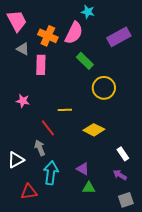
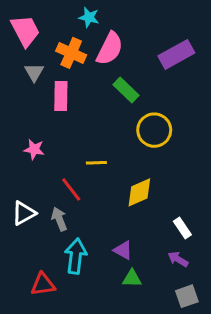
cyan star: (88, 12) -> (89, 17), moved
gray triangle: (23, 49) -> (34, 72), turned 32
yellow diamond: (94, 130) -> (139, 192), turned -50
white triangle: (16, 160) -> (24, 213), moved

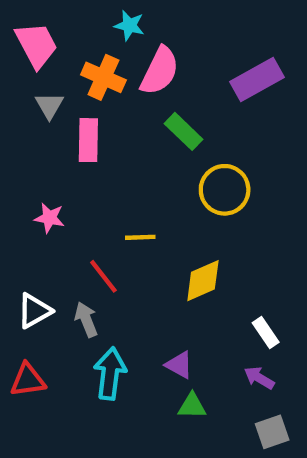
red triangle: (43, 284) -> (28, 380), moved

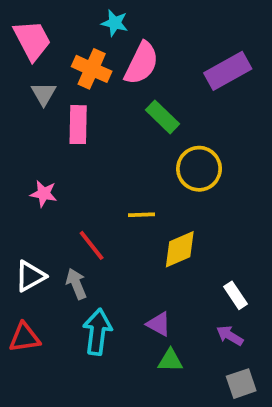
yellow line: (140, 237) -> (141, 215), moved

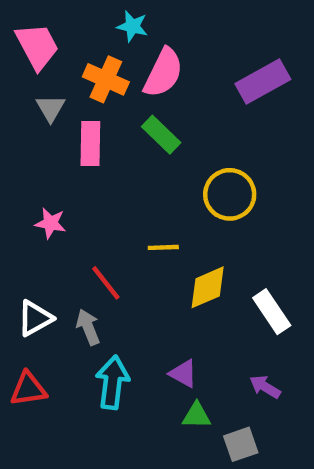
green rectangle: (163, 117) -> (161, 135), moved
white rectangle: (235, 295) -> (272, 312), moved, size x1.4
gray square: (241, 384) -> (241, 444), moved

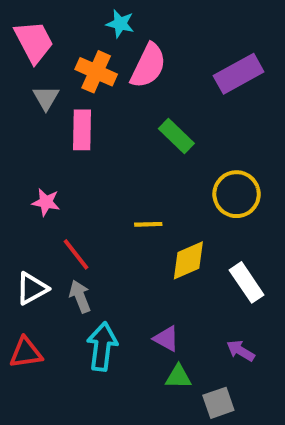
green rectangle: (161, 135) -> (176, 136), moved
yellow circle: (230, 194) -> (237, 194), moved
red line: (106, 283) -> (76, 254), moved

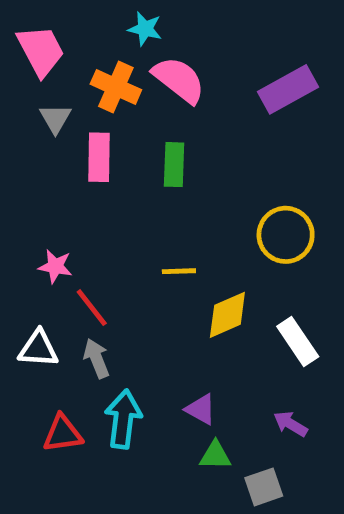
pink semicircle: (148, 66) -> (179, 80), turned -78
green rectangle: (176, 136) -> (174, 165), moved, turned 48
pink star: (46, 202) -> (55, 266), moved
white triangle: (32, 288) -> (38, 349), turned 33
red triangle: (26, 353) -> (63, 434), moved

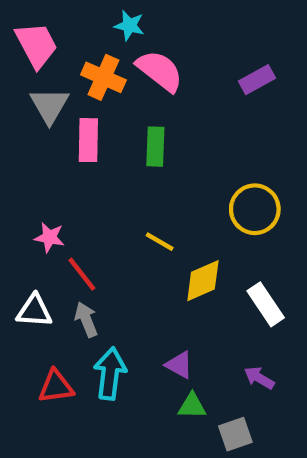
purple rectangle: (288, 89) -> (257, 80), size x0.7
gray triangle: (55, 118) -> (49, 105), size x1.4
yellow line: (179, 271) -> (160, 242), turned 32

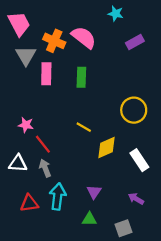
cyan star: (129, 26) -> (116, 14), moved
purple triangle: (179, 365) -> (94, 192), turned 35
green triangle: (192, 406) -> (89, 219), moved

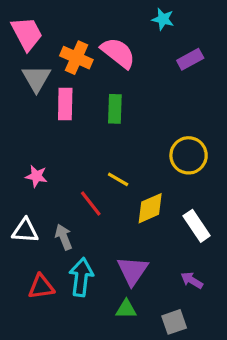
red line: (43, 144) -> (91, 203), moved
purple triangle: (94, 192) -> (132, 271), size x1.5

